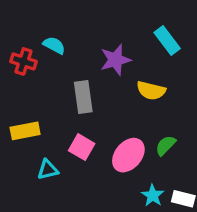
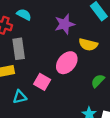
gray rectangle: (83, 97) -> (19, 49), moved
pink ellipse: (128, 155) -> (67, 63), moved

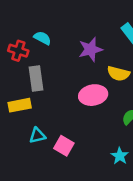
pink ellipse: (67, 63) -> (93, 95), turned 40
pink square: (42, 82) -> (64, 146), moved

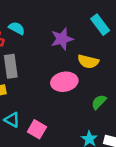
cyan triangle: (37, 136) -> (12, 120), turned 42

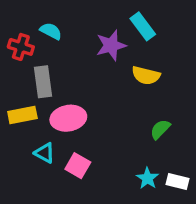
cyan rectangle: (100, 25) -> (143, 26), moved
pink ellipse: (64, 82) -> (68, 118), moved

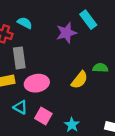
yellow semicircle: (146, 75) -> (80, 80), moved, turned -66
green semicircle: (160, 129) -> (100, 68), moved, turned 48
cyan star: (147, 178) -> (72, 125), moved

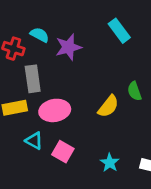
purple star: (66, 33) -> (68, 47), moved
green semicircle: (100, 68) -> (134, 91), turned -112
cyan star: (72, 125) -> (110, 163), moved

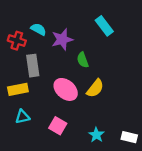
green semicircle: (134, 91) -> (83, 60), moved
pink ellipse: (55, 110) -> (66, 89), moved, turned 50
cyan triangle: (34, 141) -> (22, 117), moved, turned -42

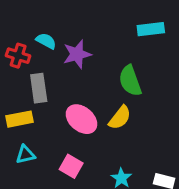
cyan rectangle: (104, 26) -> (151, 29), moved, turned -60
green semicircle: (83, 60) -> (130, 81), moved, size x1.5

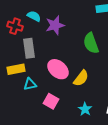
yellow semicircle: (120, 118) -> (81, 78), moved
cyan triangle: (25, 155) -> (30, 84), moved

